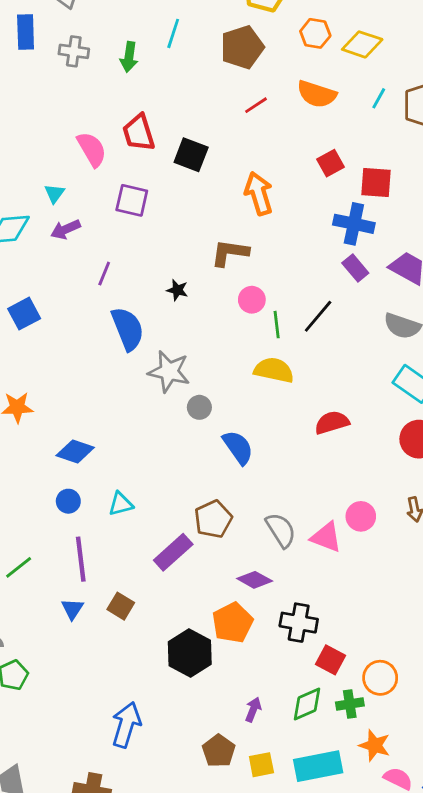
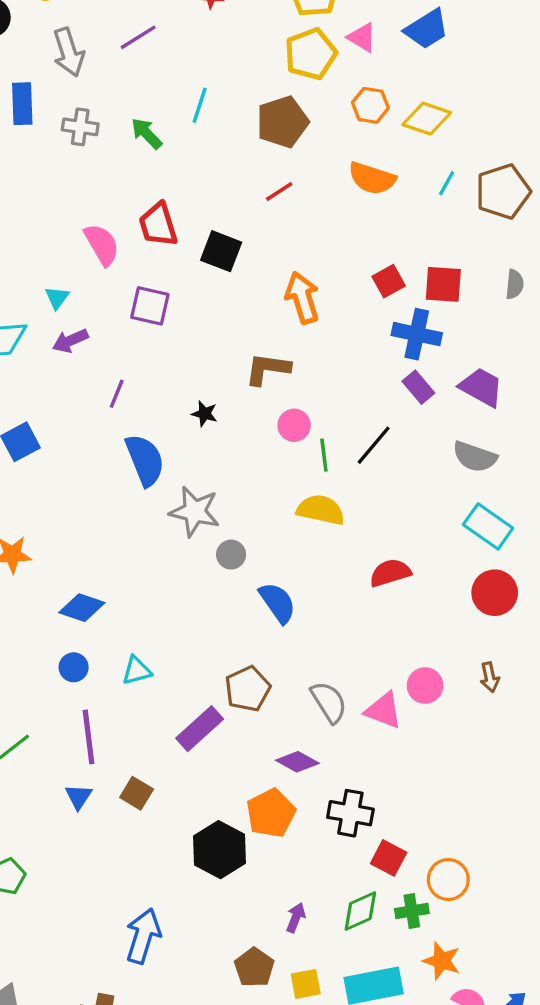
green arrow: (129, 57) -> (147, 133), turned 128
red line: (256, 105) -> (279, 192), moved
red square: (330, 163) -> (389, 281), moved

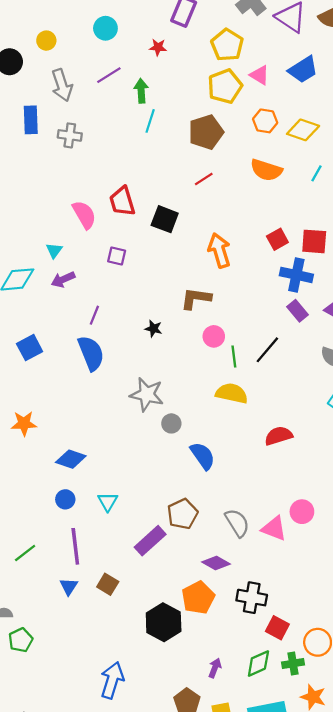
green arrow: (147, 133) -> (141, 91), moved, turned 40
purple square: (150, 306) -> (117, 256), size x0.7
blue semicircle: (145, 460) -> (91, 353), moved
cyan triangle: (137, 671) -> (108, 502), turned -45

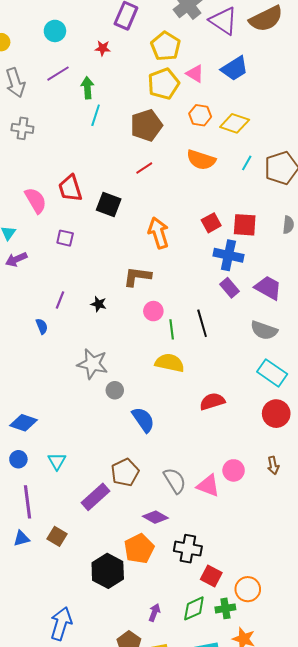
purple line: (94, 315) -> (60, 300), moved
black line: (267, 350) -> (202, 323), turned -56
blue semicircle: (91, 353) -> (42, 326), size x0.5
blue triangle: (69, 586) -> (21, 538), turned 42

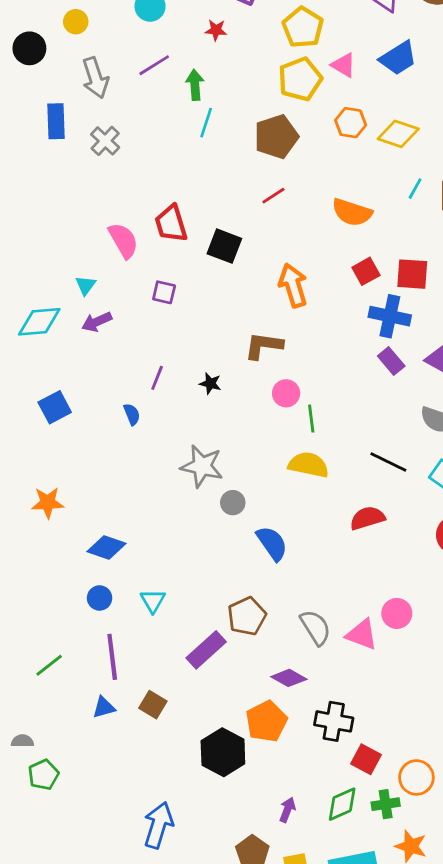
gray cross: (22, 128) -> (105, 141), turned 35
orange semicircle: (201, 160) -> (352, 212), moved
black line: (202, 323) -> (388, 462), moved, turned -48

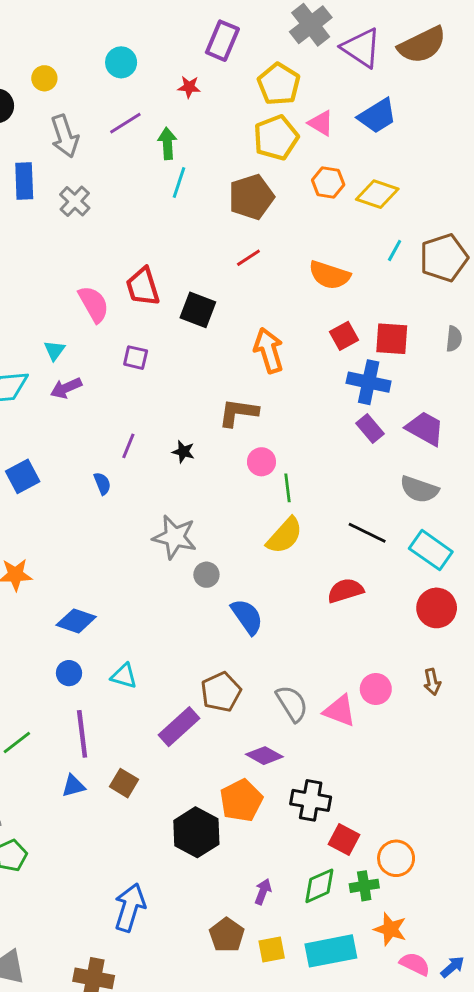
yellow semicircle: (308, 465) -> (285, 536), turned 120
cyan triangle: (153, 601) -> (124, 676), turned -44

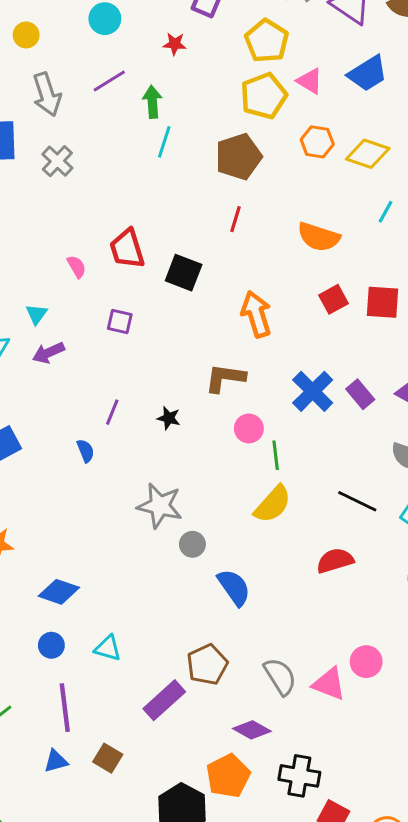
red line: (248, 258) -> (235, 219), turned -40
pink semicircle: (94, 304) -> (77, 267), size x0.6
blue cross: (369, 382) -> (313, 391), moved, turned 33

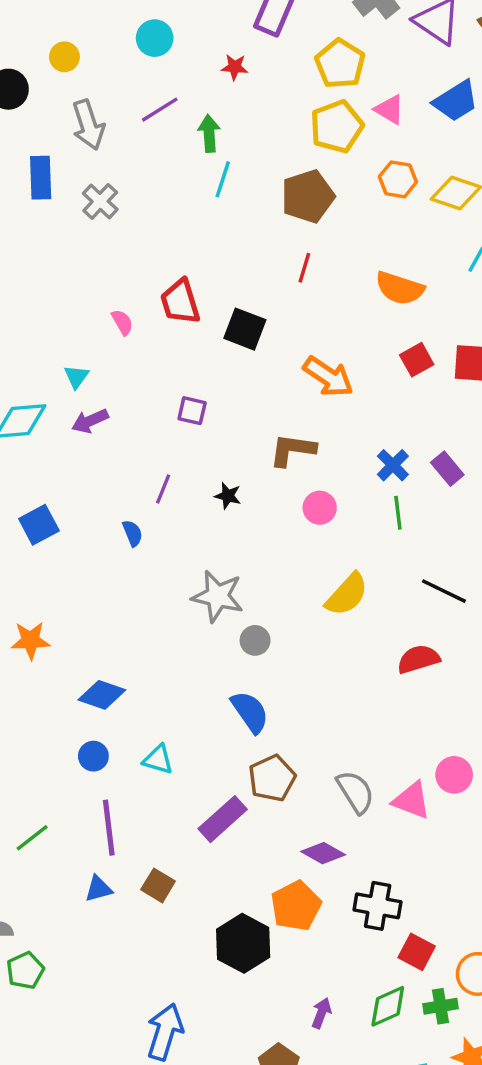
orange arrow: (256, 314) -> (328, 377), turned 141
purple square: (120, 322) -> (192, 411), moved
blue cross: (313, 391) -> (393, 465), size x0.7
green line: (276, 455) -> (398, 513), moved
blue semicircle: (234, 587) -> (250, 712), moved

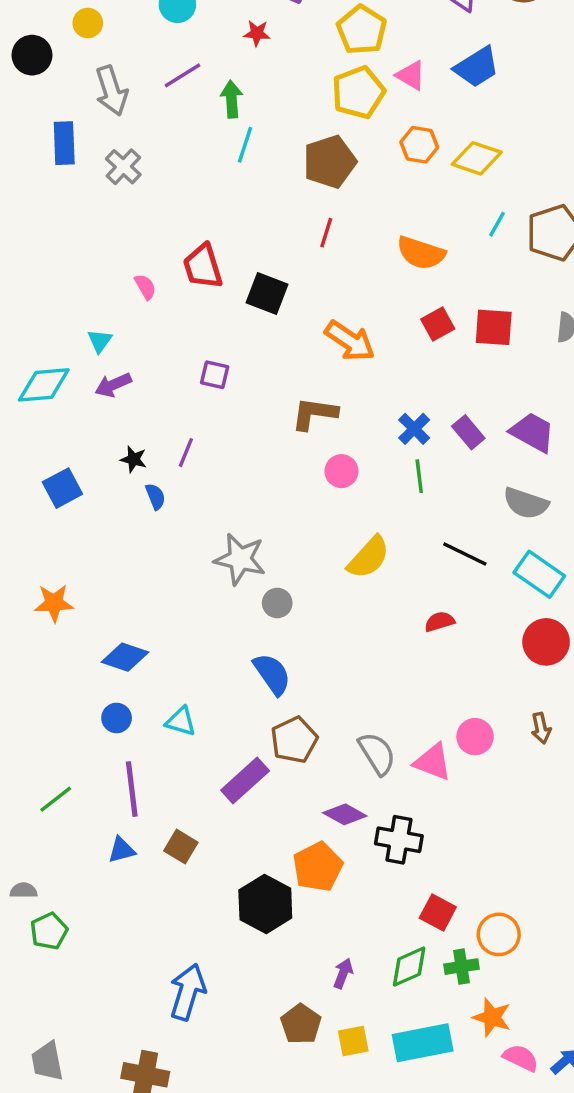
black star: (228, 496) -> (133, 459), moved
red semicircle: (418, 659) -> (440, 622), size x0.7
black cross: (378, 906) -> (399, 840), moved

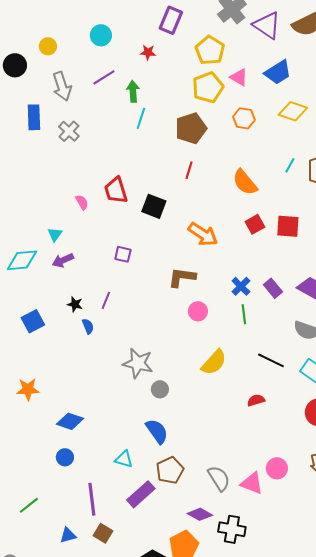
yellow diamond: (477, 158) -> (293, 111), moved
orange semicircle: (421, 253) -> (245, 182), turned 32
cyan triangle: (181, 721) -> (124, 459), moved
purple line: (132, 789) -> (92, 499), moved

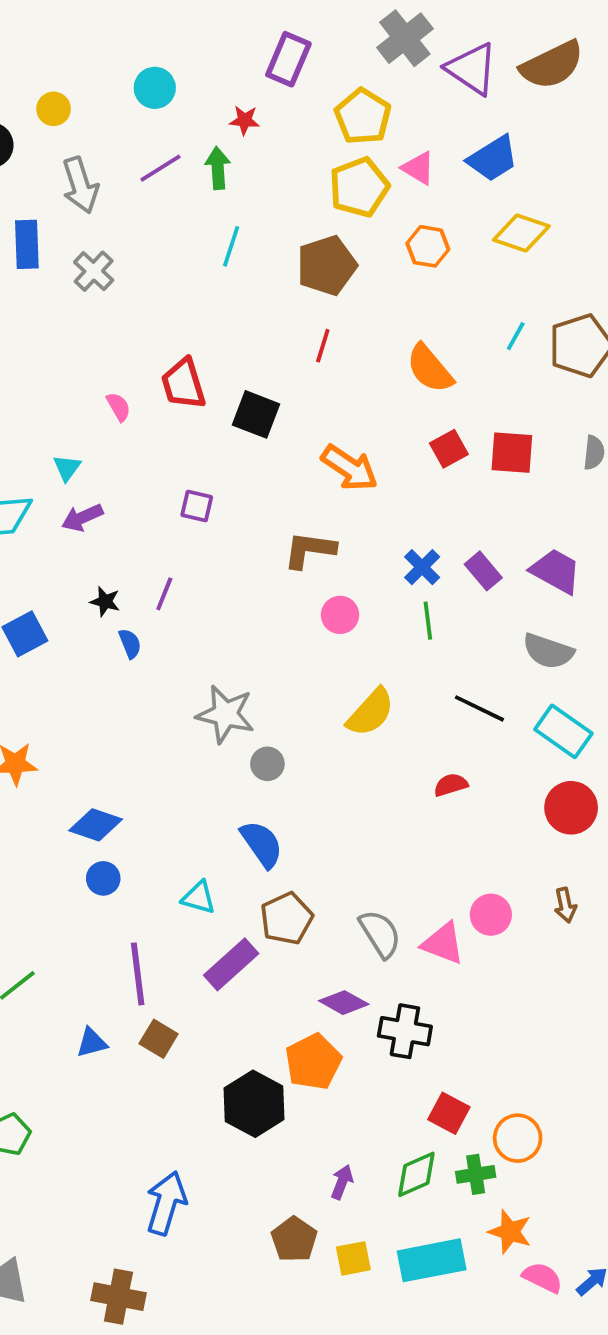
green arrow: (133, 91) -> (218, 168), moved
blue circle: (65, 457) -> (103, 878), moved

